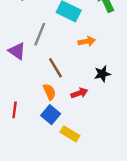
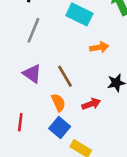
gray line: (40, 34) -> (33, 30), moved
purple triangle: (17, 51) -> (32, 74), moved

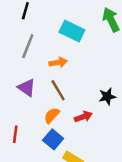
orange arrow: (99, 47) -> (58, 62), moved
orange semicircle: (58, 103) -> (52, 115), turned -114

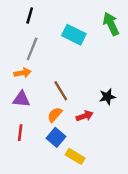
orange arrow: (58, 62) -> (23, 73), moved
purple triangle: (27, 88) -> (21, 99), moved, turned -30

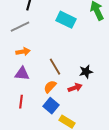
gray line: (32, 49) -> (20, 27), moved, turned 42
black star: (107, 97) -> (86, 72), moved

